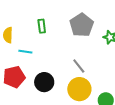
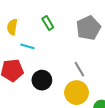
green rectangle: (42, 26) -> (48, 23), turned -32

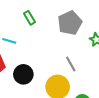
gray line: (79, 69) -> (71, 64), moved

